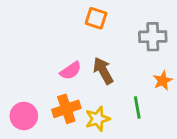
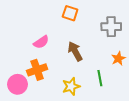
pink semicircle: (71, 71) -> (41, 42), moved
orange cross: (66, 109) -> (37, 70), moved

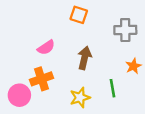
brown arrow: (75, 51) -> (85, 58), turned 42

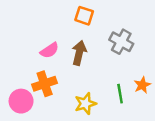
gray cross: (125, 30) -> (121, 42), moved, turned 30
brown arrow: (85, 58) -> (79, 53), moved
orange star: (133, 66) -> (142, 85), moved

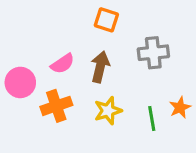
gray cross: (121, 42) -> (153, 53), turned -35
pink circle: (21, 101) -> (20, 82), moved
yellow star: (85, 104) -> (108, 111), moved

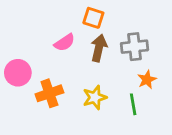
pink semicircle: (63, 64) -> (65, 43), moved
brown arrow: (100, 67) -> (99, 48), moved
orange star: (180, 108) -> (147, 80), moved

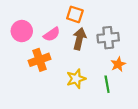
pink circle: (18, 73) -> (22, 31), moved
orange cross: (49, 93) -> (39, 60), moved

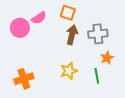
pink semicircle: (52, 34) -> (39, 18), moved
orange cross: (39, 60) -> (24, 79), moved

